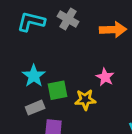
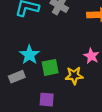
gray rectangle: (35, 108) -> (17, 77), moved

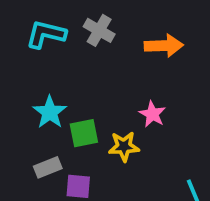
gray rectangle: (17, 77) -> (48, 167), moved

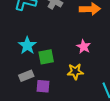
yellow star: (124, 146) -> (75, 72), moved

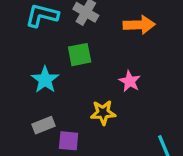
green square: (46, 57) -> (80, 55), moved
yellow star: (75, 72) -> (103, 113), moved

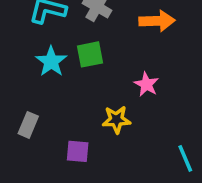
cyan star: (45, 80) -> (51, 61), moved
gray rectangle: (43, 125) -> (28, 125), moved, turned -45

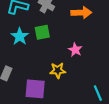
purple square: (78, 151) -> (35, 89), size x1.5

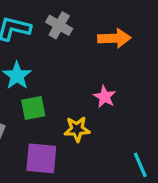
green square: (42, 32) -> (33, 108), moved

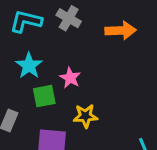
pink star: (105, 97) -> (70, 78), moved

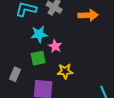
cyan star: (29, 66) -> (39, 34), moved, turned 30

